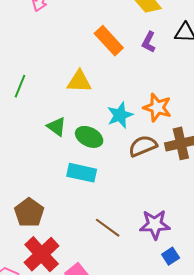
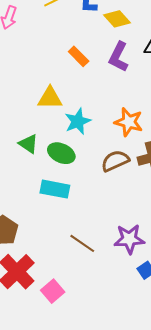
orange rectangle: (109, 41) -> (79, 56), size x0.7
purple L-shape: (149, 42) -> (119, 57), size x1.4
cyan star: (120, 115) -> (78, 121), moved

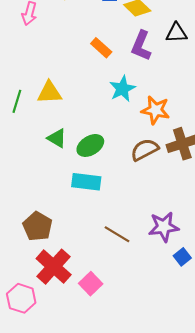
yellow triangle: (50, 98) -> (49, 93), moved
cyan star: (78, 121) -> (122, 89), moved
green ellipse: (61, 153) -> (90, 145), turned -52

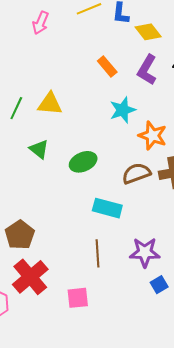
green triangle: (57, 138) -> (39, 149), moved
cyan rectangle: (86, 182) -> (107, 208), moved
brown line: (117, 234) -> (97, 253), turned 48
pink square: (91, 284) -> (78, 298), moved, turned 30

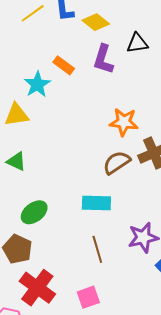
cyan star: (123, 110) -> (37, 84), moved
green ellipse: (83, 162) -> (34, 212), moved

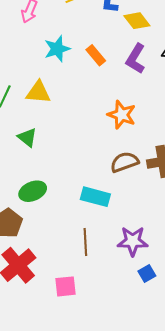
cyan star: (37, 84) -> (57, 49), moved
orange star: (124, 122) -> (122, 115), moved

